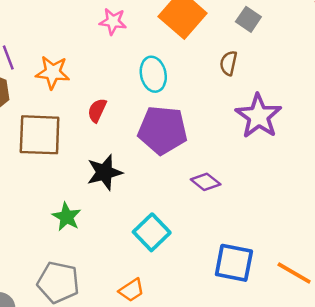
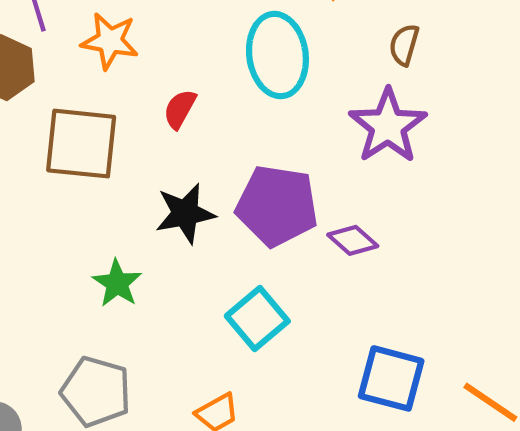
cyan ellipse: (153, 74) -> (277, 55), size x1.4
purple star: (259, 116) -> (388, 126), moved
purple pentagon: (163, 130) -> (277, 206), moved

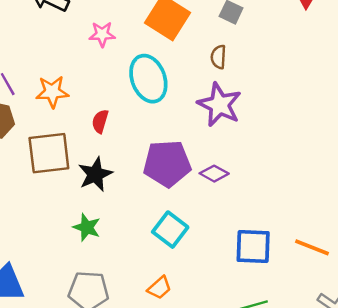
black star: (185, 213) -> (95, 174), moved

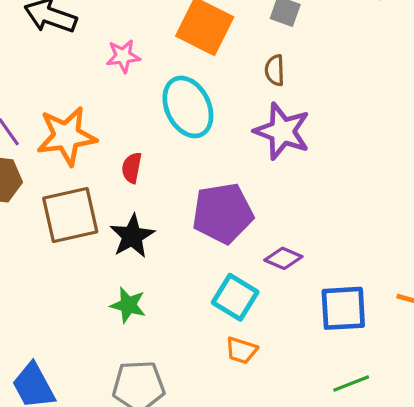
orange star: (52, 92) -> (67, 136), size x1.4
purple diamond: (214, 174) -> (283, 258), moved
orange trapezoid: (159, 288) -> (241, 350), moved, turned 65

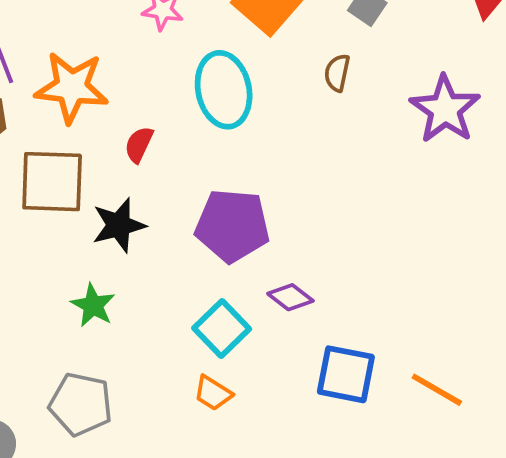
purple star: (282, 131) -> (445, 109), moved

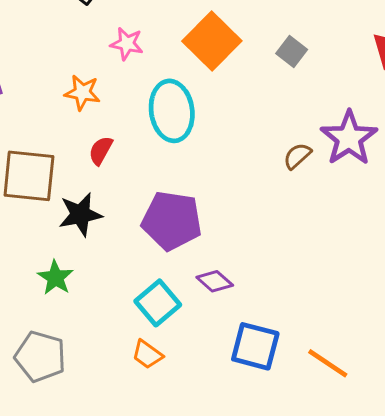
brown semicircle: (337, 73) -> (297, 156), moved, turned 32
orange star: (72, 87) -> (82, 93), moved, size x0.6

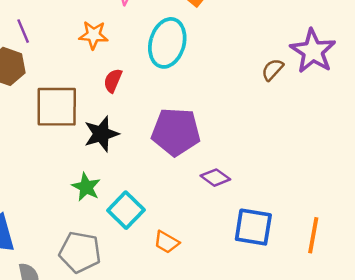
cyan ellipse: (172, 111) -> (167, 43), turned 30
cyan square: (158, 303) -> (126, 210), moved
orange line: (328, 363) -> (313, 235), turned 72

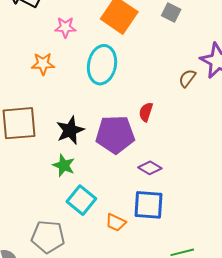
red semicircle: (113, 81) -> (146, 112), moved
black star: (101, 134) -> (70, 130), moved
green star: (86, 187) -> (64, 165), moved
blue square: (253, 227) -> (148, 205), moved

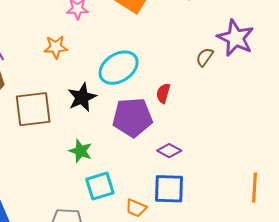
cyan ellipse: (102, 65) -> (119, 68), moved, turned 48
black star: (70, 130) -> (82, 97), moved
cyan square: (81, 200) -> (100, 186), turned 36

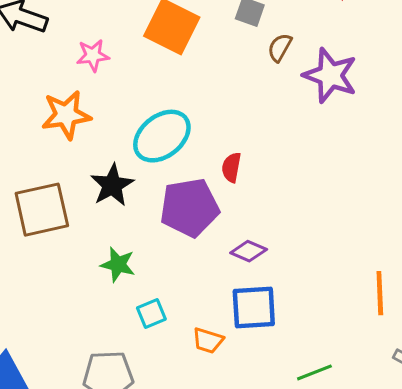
orange star: (56, 47) -> (66, 115), size x1.4
brown semicircle: (205, 57) -> (280, 47), moved
cyan square: (100, 186) -> (151, 313), size x0.7

